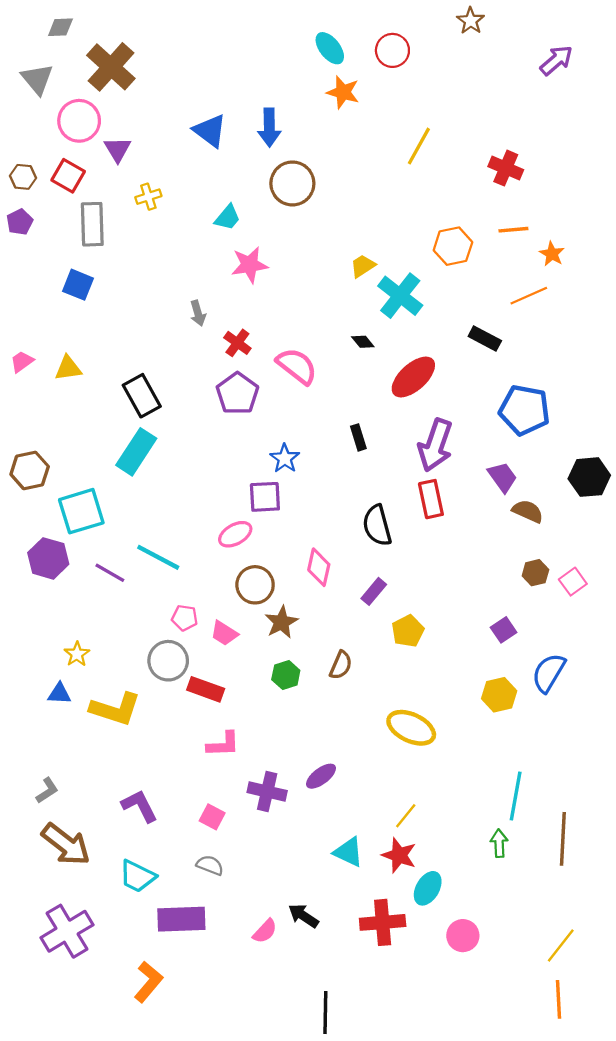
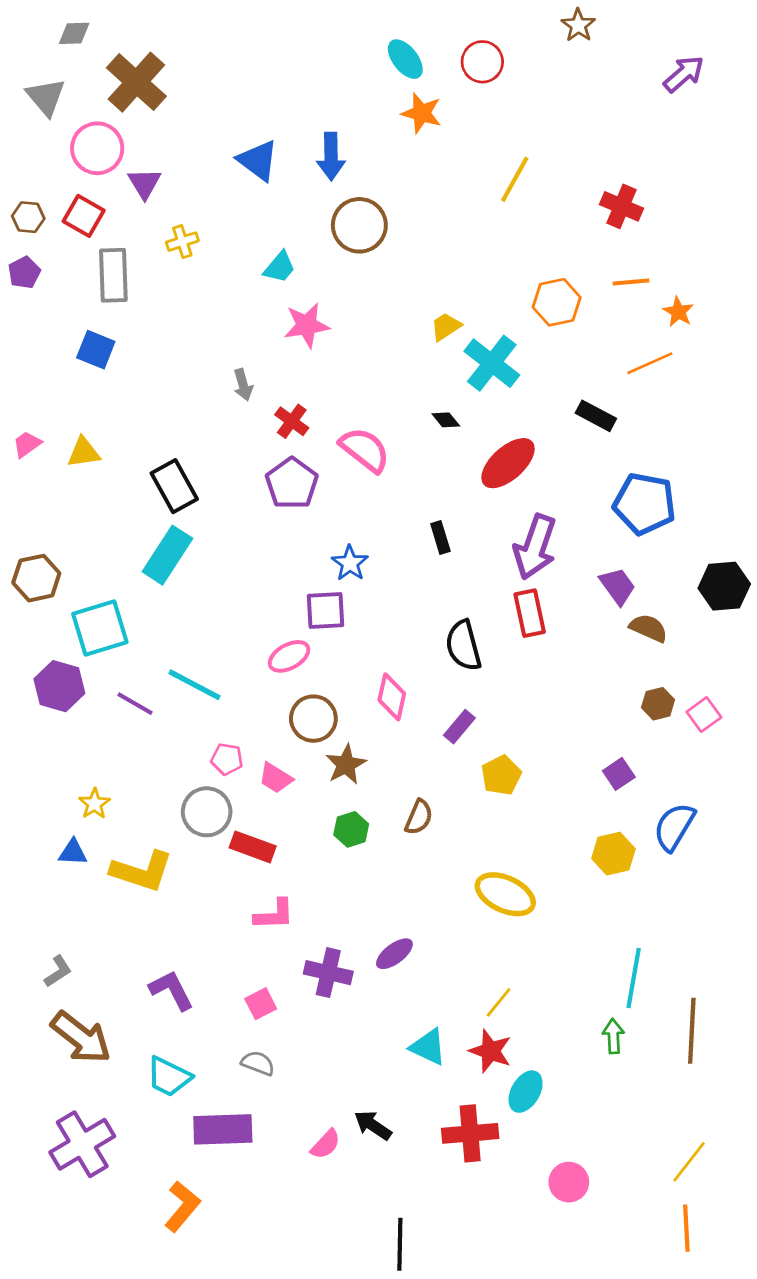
pink square: (212, 817) -> (261, 1004), turned 35
pink circle: (463, 936) -> (569, 1182), moved

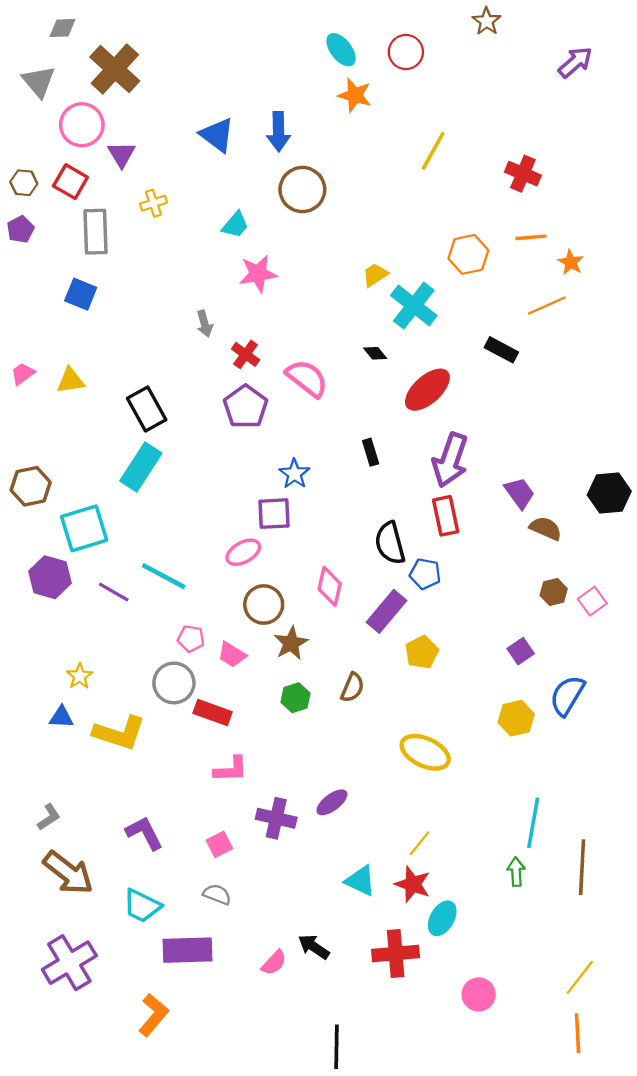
blue pentagon: (644, 504) -> (425, 574), moved, size x0.6
purple rectangle: (459, 727) -> (387, 611), size x1.5

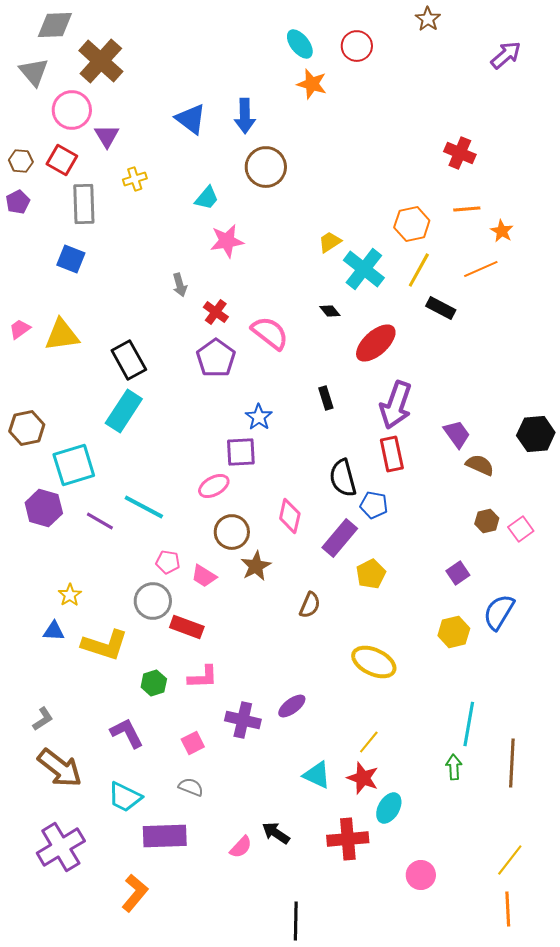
gray diamond: (62, 28) -> (55, 25), size x1.5
yellow line: (433, 151) -> (419, 270), moved
yellow triangle: (70, 381) -> (62, 335), size x1.4
green hexagon: (296, 698) -> (154, 683), moved

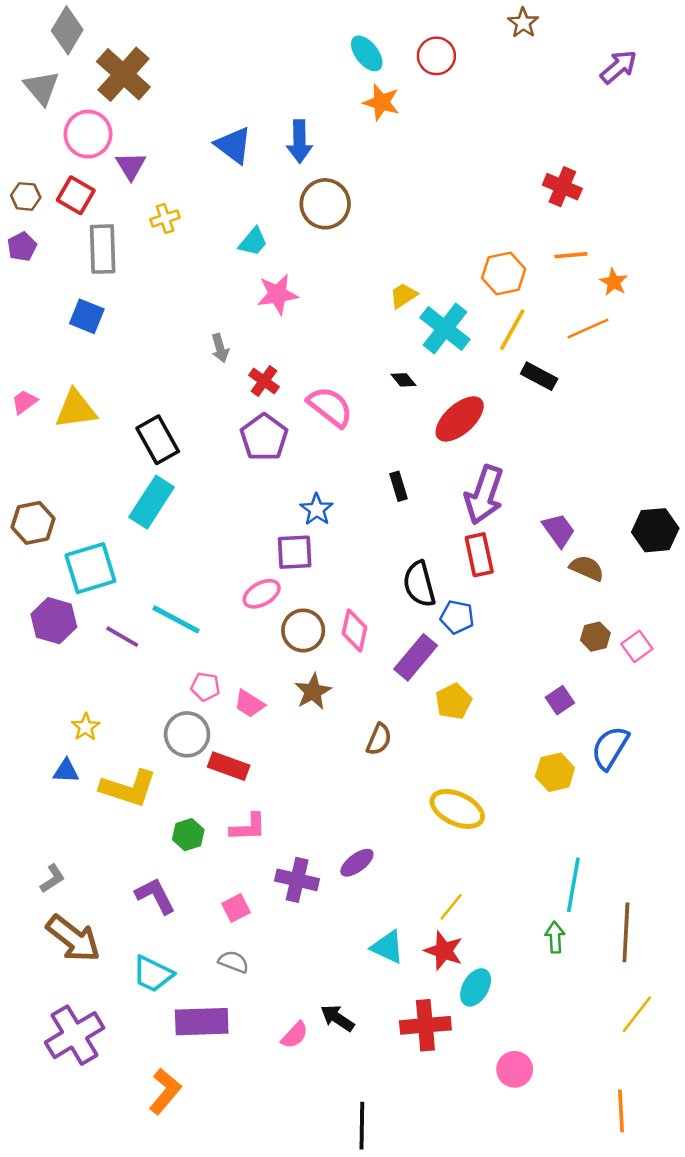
gray diamond: (55, 25) -> (67, 30), turned -57
brown circle: (232, 532) -> (303, 630), moved
yellow line: (510, 860) -> (637, 1014), moved

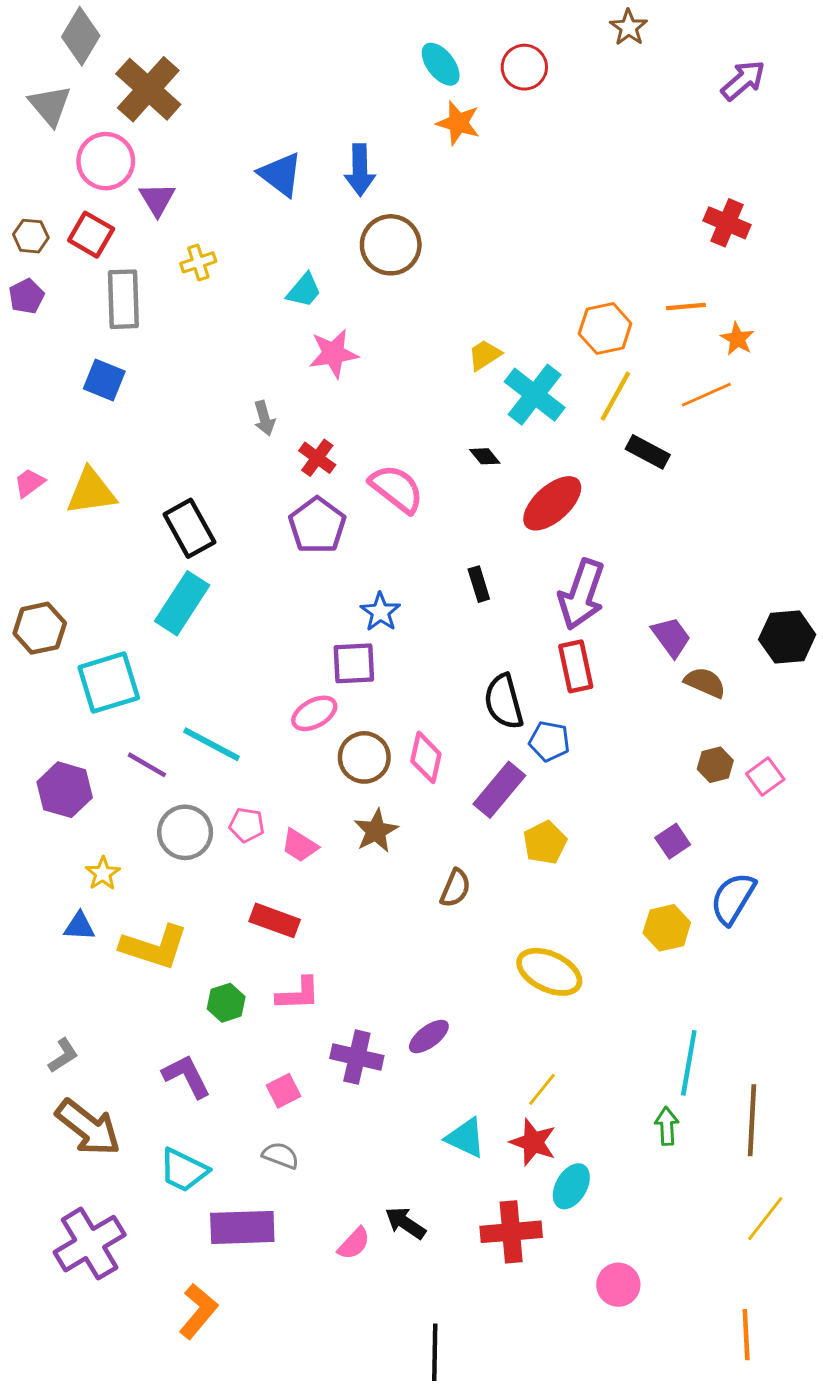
red cross: (562, 187) -> (727, 223), moved
purple hexagon: (54, 621) -> (65, 790), moved
gray circle: (187, 734) -> (185, 832), moved

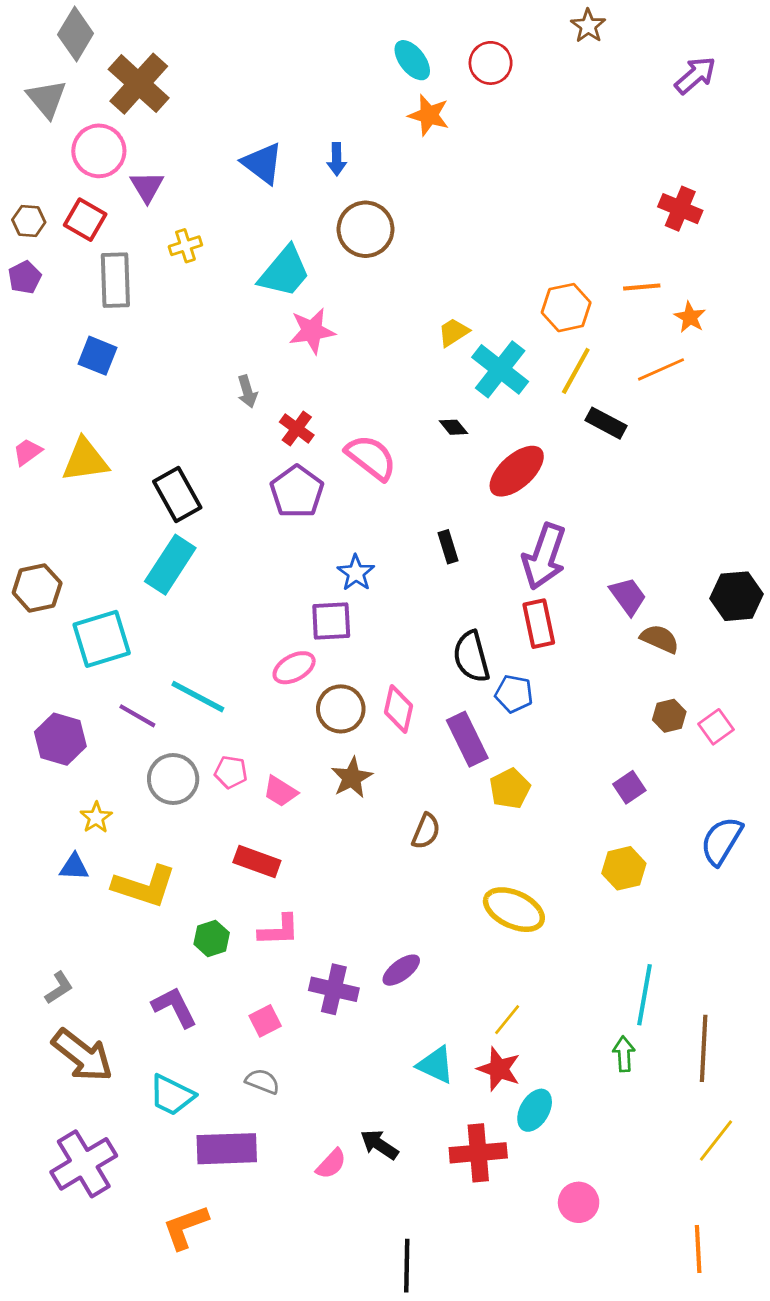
blue arrow: (360, 170) -> (337, 159), size x0.7
cyan trapezoid: (304, 290) -> (284, 272), size x1.6
purple rectangle: (499, 790) -> (467, 739), turned -66
blue semicircle: (733, 898) -> (721, 841), moved
orange L-shape: (198, 1311) -> (185, 1227), turned -150

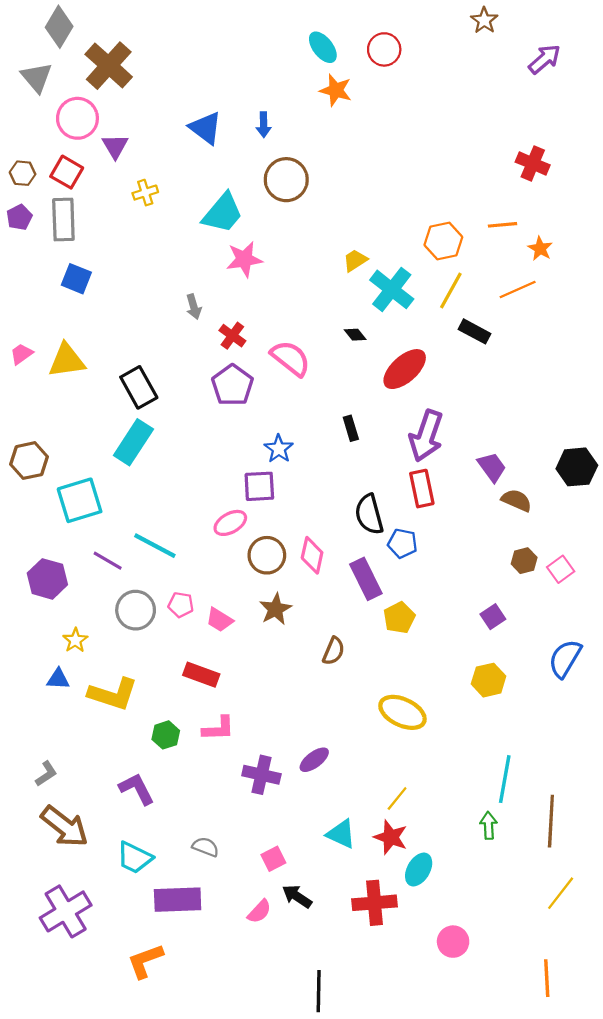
brown star: (588, 26) -> (484, 20), moved
gray rectangle: (115, 280) -> (63, 219), moved
pink square: (265, 1021) -> (273, 859), moved

